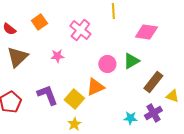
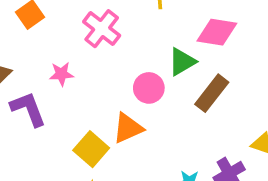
green triangle: (131, 61) -> (182, 62), moved
brown rectangle: (153, 82) -> (212, 93), moved
purple L-shape: (47, 95) -> (28, 109), moved

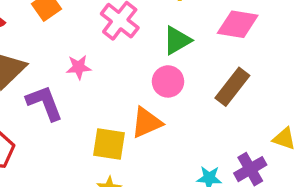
green triangle: (182, 62) -> (177, 40), moved
yellow square: (91, 149) -> (109, 144), turned -32

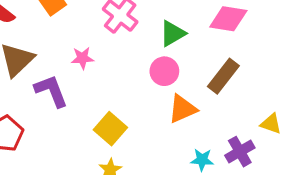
orange triangle: (147, 123) -> (182, 109), moved
yellow square: (109, 144) -> (110, 129), turned 32

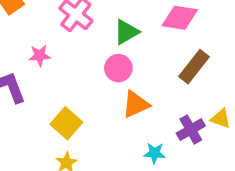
brown rectangle: (223, 76) -> (194, 67), moved
purple cross: (240, 152) -> (191, 130), moved

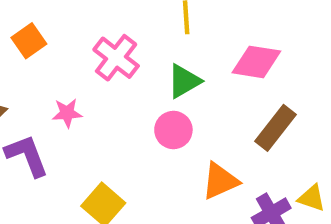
orange triangle: (136, 104) -> (220, 181), moved

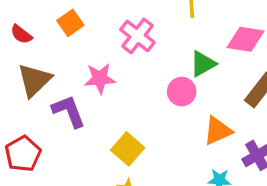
green triangle: (184, 81) -> (203, 64), moved
pink star: (67, 113) -> (100, 78), size x1.4

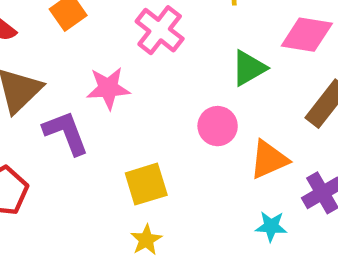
pink circle: (182, 92) -> (218, 126), moved
yellow square: (128, 149) -> (146, 184), turned 32

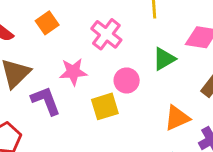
pink circle: (218, 126) -> (127, 80), moved
yellow square: (146, 184) -> (105, 106), moved

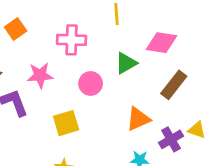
pink cross: (106, 34) -> (71, 40), turned -36
yellow square: (105, 106) -> (66, 123), moved

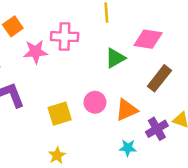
pink star: (40, 75) -> (36, 52), moved
pink circle: (91, 84) -> (95, 102), moved

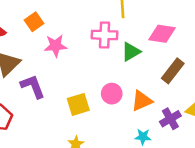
pink cross: (65, 37) -> (105, 35), moved

